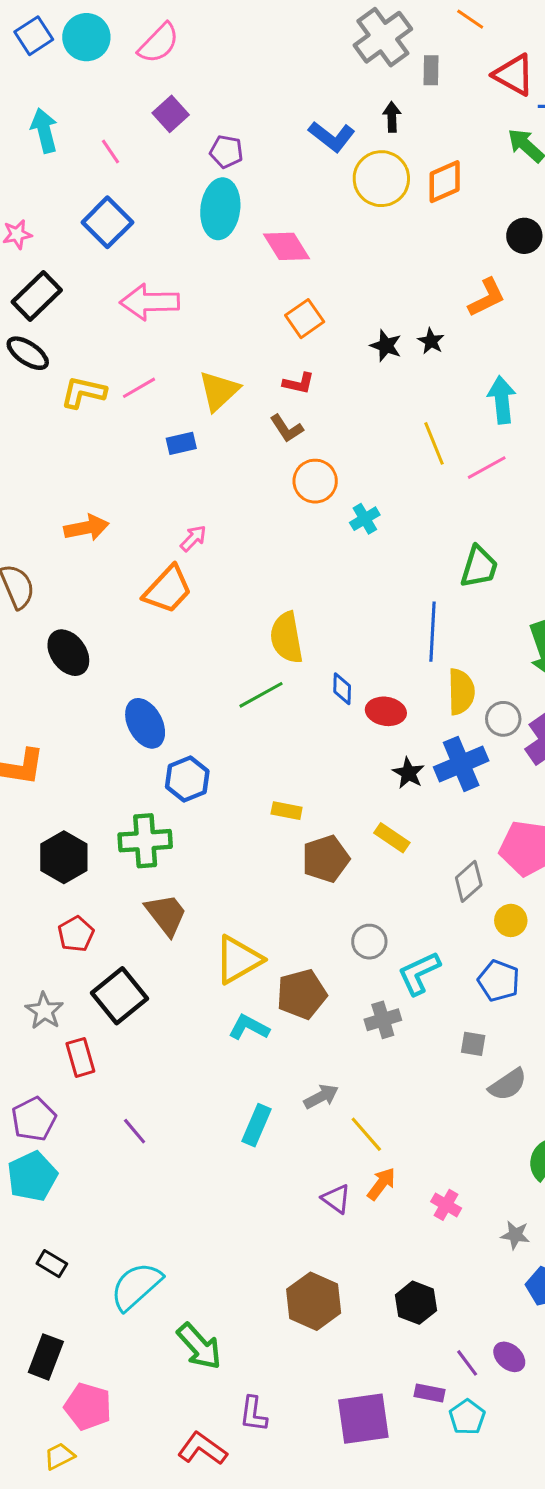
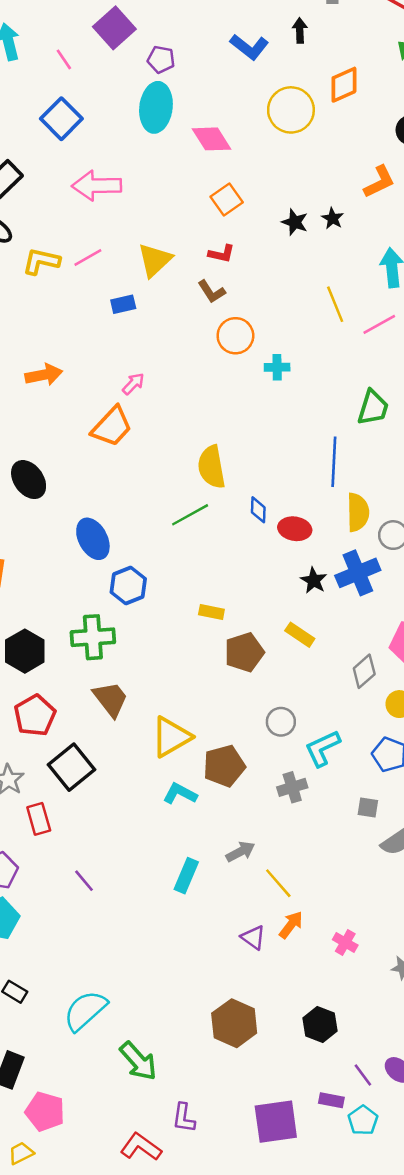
purple square: (171, 114) -> (114, 28), size x1.4
yellow circle: (381, 179) -> (291, 110), moved
cyan cross: (365, 519) -> (277, 367), turned 30
red pentagon: (76, 934) -> (35, 715), size x1.4

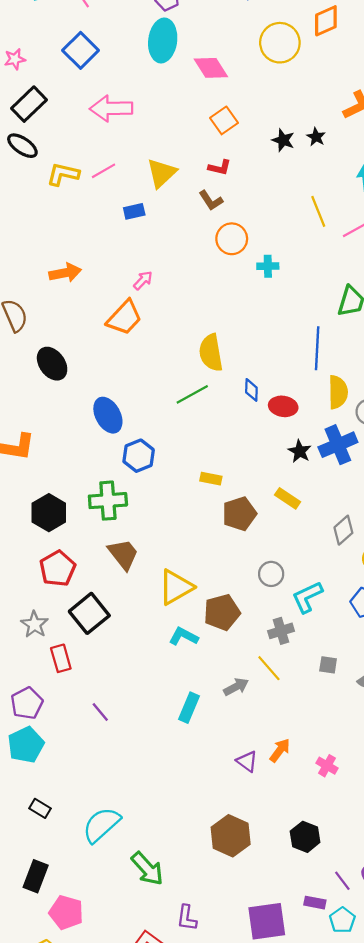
gray square: (368, 808) -> (328, 665), moved
yellow line: (278, 883) -> (269, 668), moved

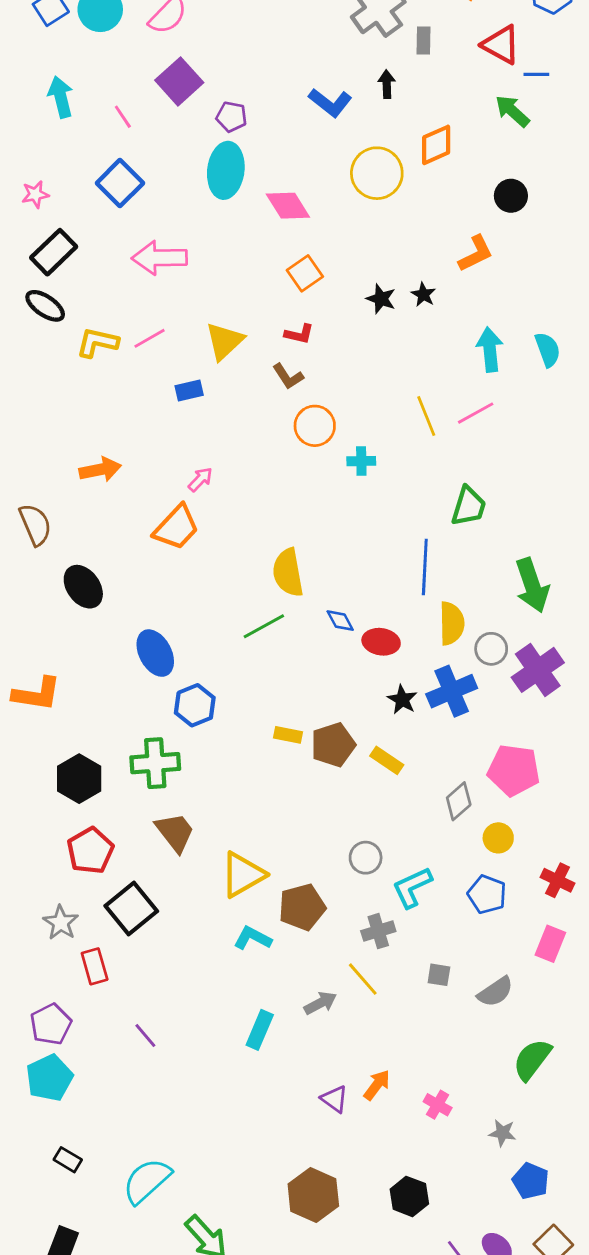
yellow line: (318, 211) -> (426, 416), moved
blue diamond: (251, 390) -> (340, 621), turned -30
brown pentagon: (239, 514) -> (333, 745), moved

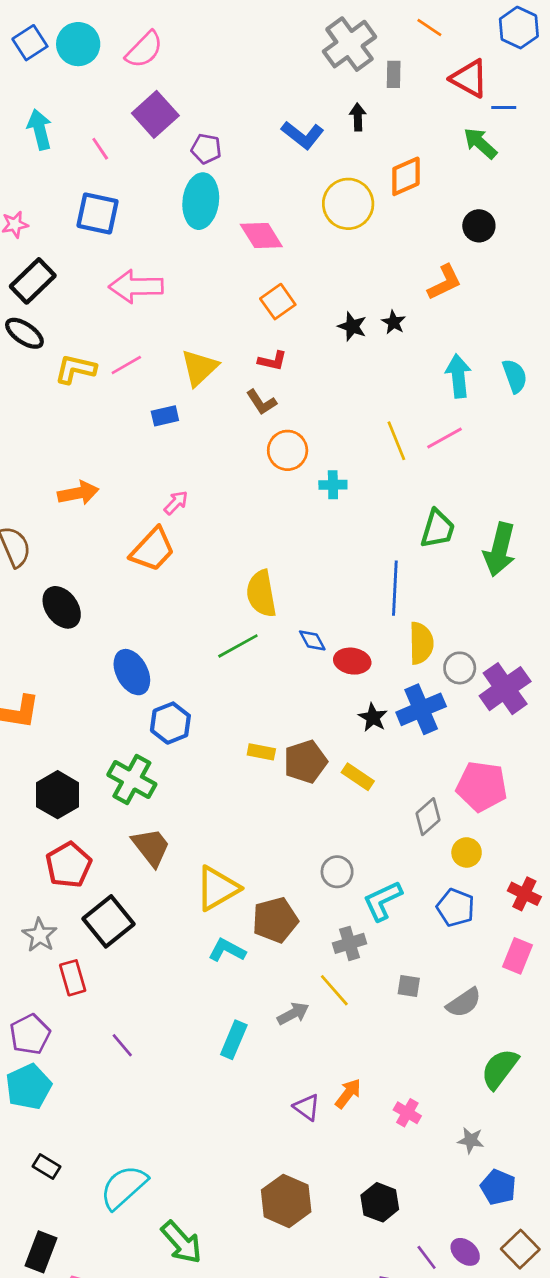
blue square: (120, 183) -> (97, 213), turned -33
green arrow: (532, 585) -> (500, 550), moved, turned 33
green cross: (155, 763) -> (132, 780), turned 33

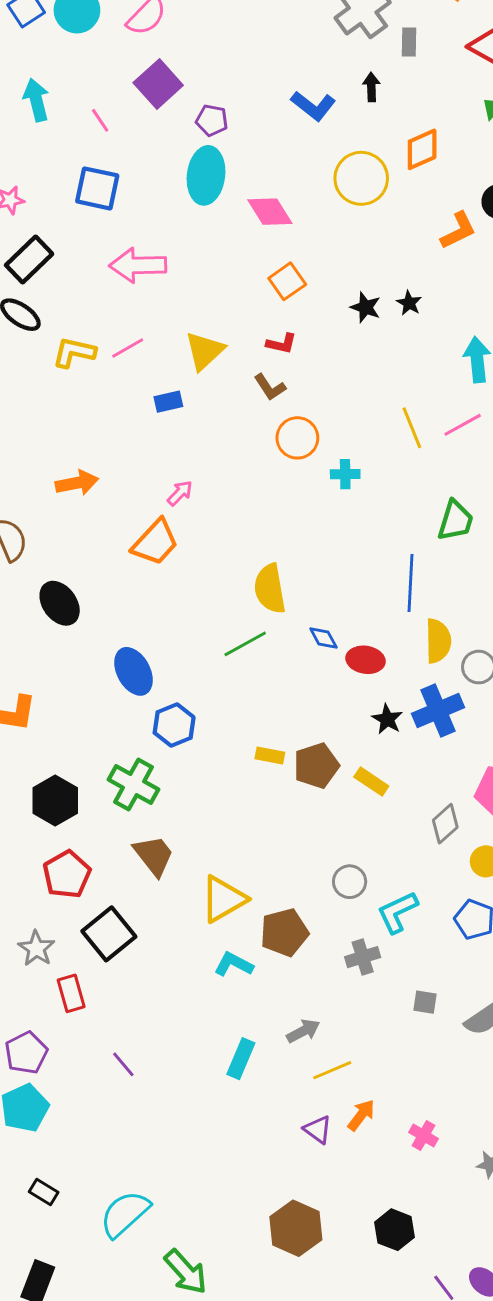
orange L-shape: (445, 282) -> (458, 231), moved
yellow line: (334, 990) -> (332, 1070), moved, turned -72

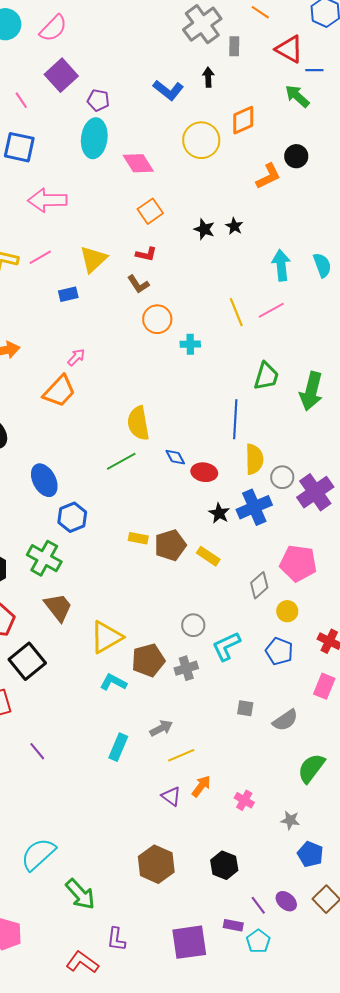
gray cross: (363, 957) -> (186, 668), moved

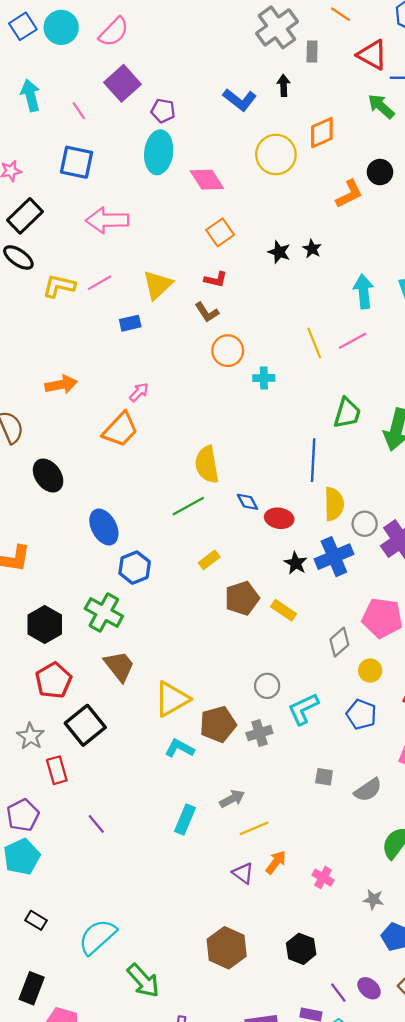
yellow rectangle: (138, 538) -> (209, 560), moved, turned -48

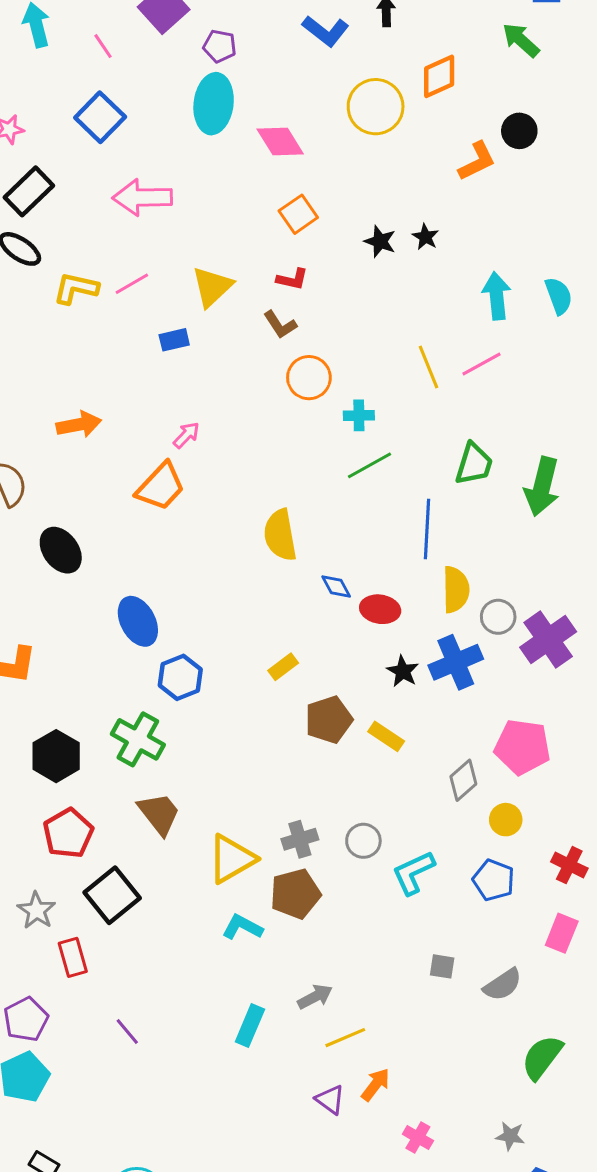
blue square: (77, 162) -> (100, 117), turned 32
green line: (188, 506) -> (369, 465), moved
gray cross: (259, 733) -> (300, 839), moved
pink cross: (323, 878) -> (418, 1137), moved

